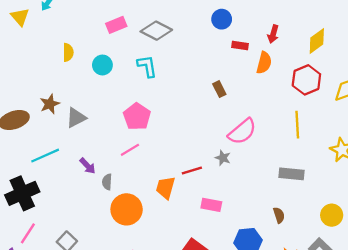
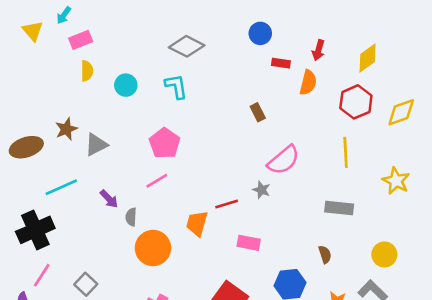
pink rectangle: (116, 25) -> (81, 40), moved

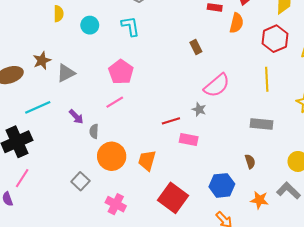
orange trapezoid: (197, 223) -> (147, 160), moved
pink rectangle: (249, 243) -> (189, 140), moved
gray square: (86, 284) -> (80, 181), moved

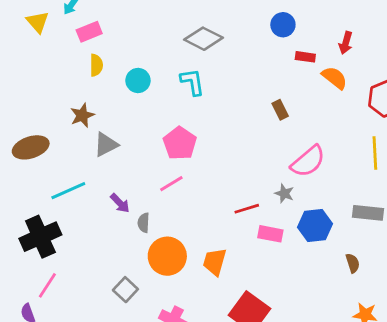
orange semicircle: (237, 23) -> (335, 78), turned -66
brown star: (42, 61) -> (82, 115), moved
blue hexagon: (222, 185) -> (315, 225), moved

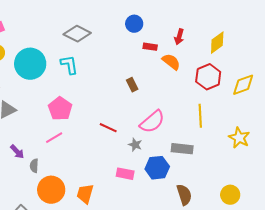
cyan circle: (138, 81) -> (30, 64), size x1.8
red line: (247, 209) -> (108, 128), moved, turned 42
gray rectangle: (368, 213) -> (182, 149), moved
brown semicircle: (353, 263) -> (184, 195), size x1.5

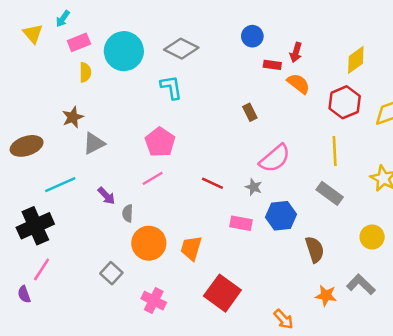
red arrow: (179, 37) -> (296, 52), moved
cyan circle: (30, 64) -> (124, 51), moved
red line: (108, 128) -> (212, 183), moved
gray rectangle: (182, 149) -> (330, 193), moved, turned 30
yellow circle: (230, 195) -> (372, 237), moved

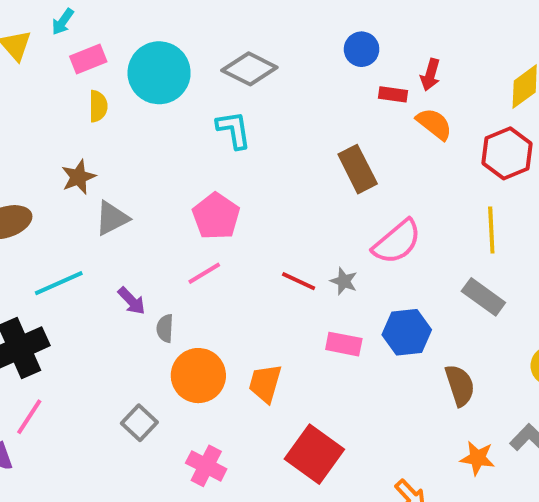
brown rectangle: (250, 112) -> (358, 169), size x1.6
gray star: (254, 187) -> (344, 281), moved

